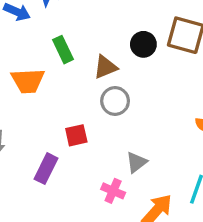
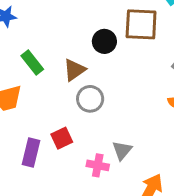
purple rectangle: (46, 169) -> (31, 153), moved
pink cross: (113, 191) -> (98, 165), moved

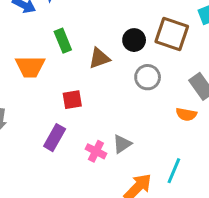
gray circle: (90, 99) -> (148, 77), moved
red square: (62, 138) -> (72, 100), moved
purple rectangle: (31, 153) -> (55, 138), moved

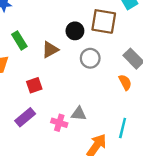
orange semicircle: (186, 114) -> (125, 82), turned -119
purple rectangle: (55, 138) -> (25, 117), turned 30
gray triangle: (122, 144) -> (79, 114), turned 49

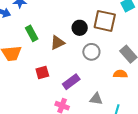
orange semicircle: (125, 82) -> (120, 74), turned -64
gray triangle: (79, 114) -> (96, 99), moved
purple rectangle: (25, 117) -> (71, 82), moved

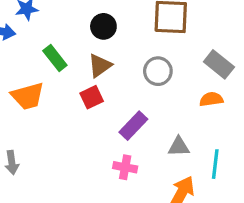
black circle: (80, 28) -> (103, 26), moved
red square: (42, 72) -> (92, 97), moved

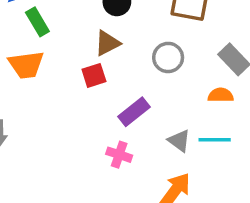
green rectangle: (55, 58) -> (37, 22), moved
gray triangle: (179, 147) -> (179, 141), turned 30
cyan line: (215, 164) -> (215, 140), moved, turned 76

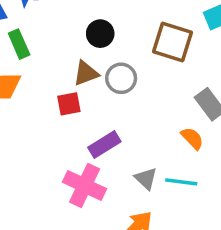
gray circle: (168, 57) -> (121, 78), moved
orange semicircle: (221, 95) -> (192, 138), turned 40
pink cross: (119, 155) -> (85, 185), size x1.6

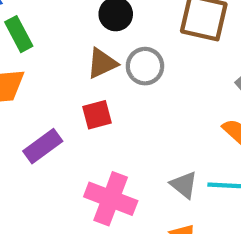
red square: (69, 104) -> (97, 115), moved
purple rectangle: (104, 144) -> (43, 146), moved

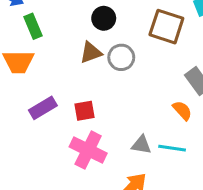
red square: (97, 115) -> (85, 111), moved
gray triangle: (184, 185) -> (141, 145), turned -35

